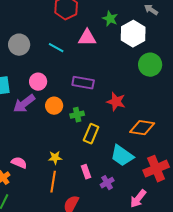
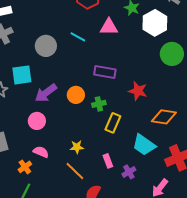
gray circle: (19, 45) -> (46, 46), moved
pink circle: (38, 82) -> (37, 121), moved
orange line: (53, 182) -> (75, 171), turned -55

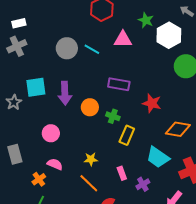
gray circle: (46, 46) -> (67, 48), moved
purple arrow: (46, 93) -> (65, 93), moved, turned -55
green cross: (99, 104) -> (113, 116), turned 32

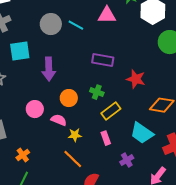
cyan square: (36, 87) -> (20, 51), moved
orange circle: (90, 107) -> (69, 98), moved
yellow rectangle: (127, 135) -> (111, 111), turned 30
pink semicircle: (55, 164) -> (59, 120), moved
pink rectangle: (122, 173) -> (106, 138), moved

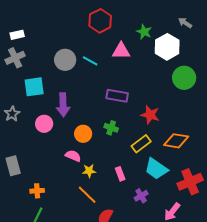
pink circle: (35, 109) -> (44, 124), moved
yellow rectangle: (111, 111) -> (141, 144), moved
orange cross: (23, 155) -> (37, 191), turned 32

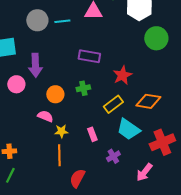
cyan line: (90, 61) -> (62, 21), turned -35
red star: (150, 115) -> (122, 75), turned 30
green cross: (111, 128) -> (83, 88), turned -32
orange line: (87, 195) -> (59, 155), turned 45

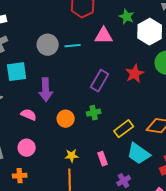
purple rectangle: (89, 56) -> (100, 81), turned -70
red star: (122, 75) -> (135, 74), moved
pink circle: (16, 84) -> (27, 148), moved
pink semicircle: (45, 116) -> (29, 115), moved

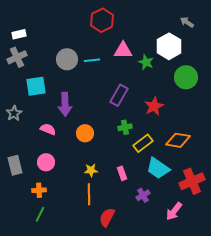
green star: (127, 17) -> (146, 62), moved
red star: (135, 74) -> (154, 106), moved
green cross: (94, 113) -> (125, 127), moved

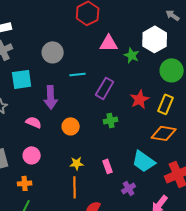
cyan line: (92, 60) -> (78, 74), moved
yellow rectangle: (143, 143) -> (166, 104), moved, turned -30

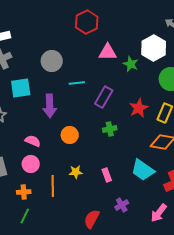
pink semicircle: (34, 122) -> (33, 141), moved
orange line: (75, 187) -> (53, 186), moved
purple cross: (129, 188) -> (122, 205), moved

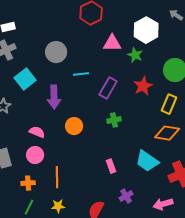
white hexagon: (154, 48) -> (146, 30), moved
cyan square: (21, 88) -> (25, 79), turned -30
red star: (139, 108) -> (143, 86), moved
yellow star: (76, 172) -> (58, 206), moved
pink arrow: (159, 213) -> (163, 204), turned 36

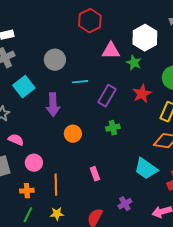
pink semicircle: (37, 132) -> (16, 140), moved
pink rectangle: (111, 166) -> (95, 174), moved

